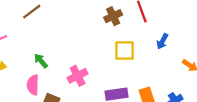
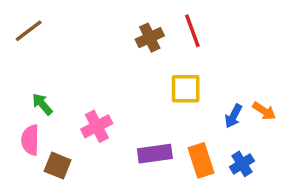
blue arrow: (162, 41) -> (233, 116), moved
yellow square: (125, 51) -> (186, 89), moved

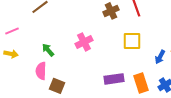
pink cross: (97, 126) -> (84, 42), moved

